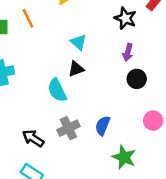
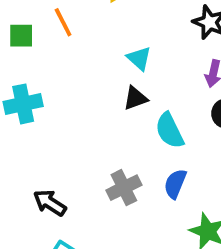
cyan semicircle: (57, 90) -> (169, 131), moved
black arrow: (33, 138) -> (50, 203), moved

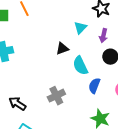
cyan triangle: (139, 58) -> (80, 28), moved, turned 32
blue semicircle: (175, 184) -> (94, 86), moved

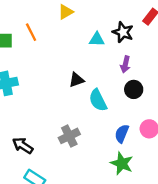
cyan triangle: (80, 28) -> (97, 39), moved, turned 48
blue semicircle: (94, 86) -> (122, 134), moved

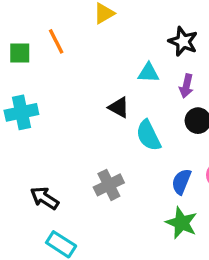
cyan triangle: (97, 39) -> (148, 73), moved
black triangle: (76, 80) -> (119, 107), turned 49

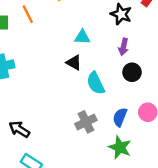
cyan triangle: (148, 73) -> (82, 37), moved
gray cross: (109, 185) -> (86, 122), moved

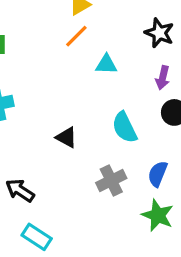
orange line: (28, 14) -> (76, 36), moved, turned 72
black triangle: (74, 63) -> (66, 137), moved

